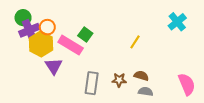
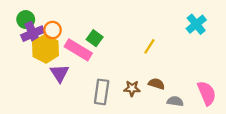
gray semicircle: (146, 92) -> (175, 101), moved

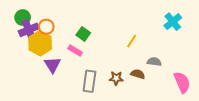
pink rectangle: (78, 50) -> (75, 50), moved, size x0.6
gray semicircle: (175, 101) -> (154, 62), moved

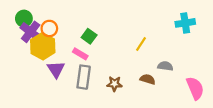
cyan cross: (173, 22) -> (185, 23), turned 30
purple cross: (29, 30) -> (31, 32), turned -30
brown star: (116, 78) -> (114, 84), moved
gray rectangle: (89, 81) -> (84, 77), moved

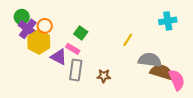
gray semicircle: (165, 66) -> (150, 60), size x1.6
purple triangle: (56, 69) -> (59, 57), moved, turned -30
brown semicircle: (148, 79) -> (162, 72), moved, size x1.6

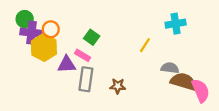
cyan cross: (168, 21) -> (176, 24), moved
purple cross: (28, 29) -> (31, 33), turned -30
purple triangle: (59, 57) -> (67, 64), turned -30
gray semicircle: (150, 60) -> (170, 68), size x0.7

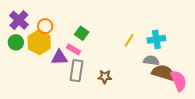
green circle: (25, 19) -> (16, 42), moved
cyan cross: (176, 24) -> (156, 39), moved
purple cross: (31, 33) -> (19, 20), moved, turned 36

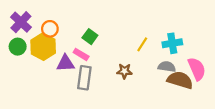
brown star: (105, 77) -> (124, 71), moved
pink semicircle: (179, 81) -> (197, 69), moved

